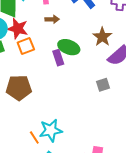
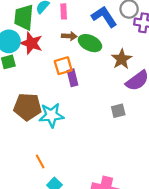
orange square: (26, 46) -> (63, 66), moved
green ellipse: (69, 47) -> (90, 43), moved
cyan star: (51, 130) -> (51, 115), moved

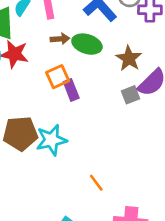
gray square: (118, 111) -> (130, 95), moved
orange line: (40, 162) -> (96, 183), moved

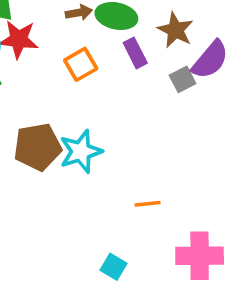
purple rectangle: (71, 90) -> (135, 53), moved
orange line: (96, 183) -> (148, 204), turned -54

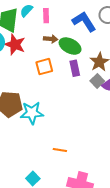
gray square: (183, 79) -> (97, 81), moved, turned -32

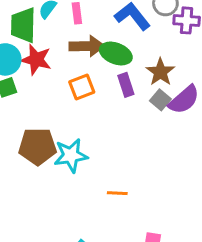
brown arrow: (51, 39) -> (87, 46), size x1.6
orange line: (60, 150) -> (117, 193), moved

